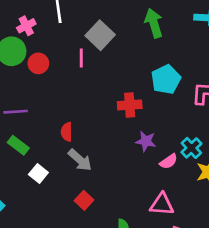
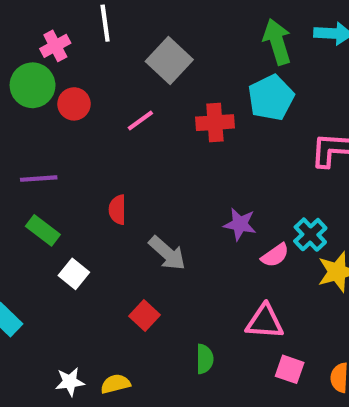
green arrow: (154, 23) -> (277, 42), moved
pink line: (81, 58) -> (140, 121), moved, turned 54
cyan pentagon: (166, 79) -> (271, 98), moved
red cross: (130, 105) -> (215, 123), moved
gray arrow: (80, 160) -> (167, 253), moved

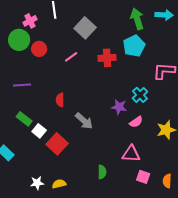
green rectangle: (43, 230) -> (24, 119), moved
cyan cross: (310, 235) -> (140, 95), moved
red square: (144, 315) -> (57, 144), moved, size x1.5

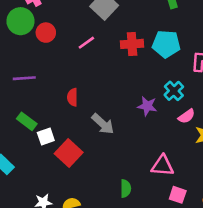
cyan pentagon: (134, 46) -> (166, 44), moved, turned 30
pink semicircle: (136, 122) -> (187, 116), moved
white square: (39, 131) -> (46, 137), turned 32

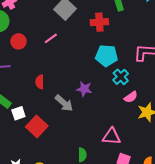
red circle: (46, 33) -> (18, 41), moved
red cross: (132, 44) -> (99, 22), moved
cyan pentagon: (166, 44) -> (107, 56), moved
purple star: (147, 106) -> (84, 89), moved

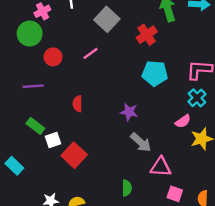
red cross: (99, 22) -> (147, 35), turned -30
cyan cross: (121, 77) -> (197, 98), moved
gray arrow: (64, 103) -> (141, 142), moved

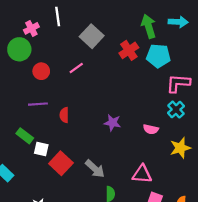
cyan pentagon: (155, 73) -> (158, 56), moved
purple line: (33, 86) -> (38, 104), moved
pink semicircle: (183, 121) -> (151, 129), moved, turned 48
white square: (53, 140) -> (41, 149), turned 32
gray arrow: (141, 142) -> (95, 169), moved

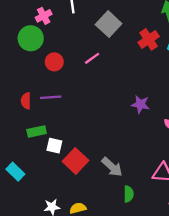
red semicircle: (64, 115) -> (26, 101), moved
purple star: (112, 123) -> (140, 104), moved
green rectangle: (25, 136) -> (37, 131), turned -49

